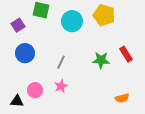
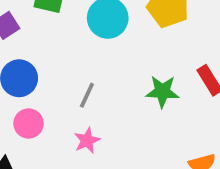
pink circle: (35, 90) -> (29, 124), moved

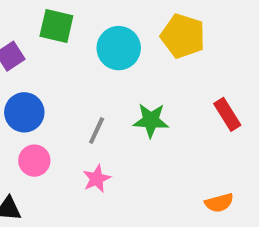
green star: (162, 91) -> (151, 120), moved

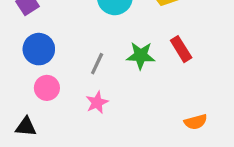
red rectangle: (227, 114) -> (181, 49), moved

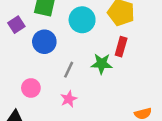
blue circle: (39, 49) -> (44, 42), moved
red rectangle: (181, 49) -> (121, 47), moved, turned 48

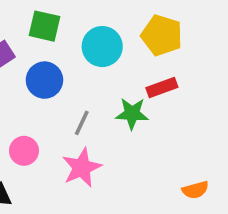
red rectangle: (121, 47) -> (162, 88), turned 54
pink star: (69, 99) -> (82, 168), size x1.5

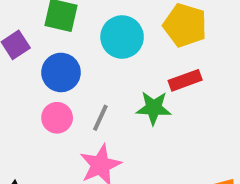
pink circle: (24, 151) -> (57, 118), moved

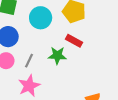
red rectangle: (185, 80) -> (74, 41), turned 49

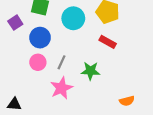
green star: (57, 55) -> (90, 71), moved

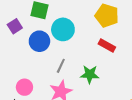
cyan circle: (73, 18) -> (63, 29), moved
pink circle: (38, 62) -> (24, 87), moved

